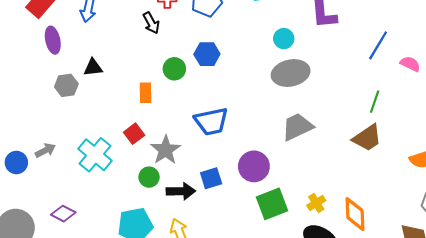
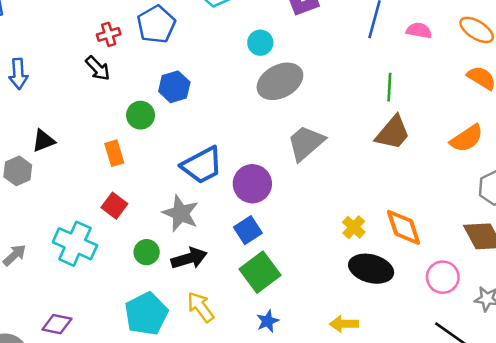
gray star: (166, 150) -> (181, 213), moved
purple circle: (254, 166) -> (252, 184), moved
blue square: (211, 178) -> (248, 230), moved
green square: (272, 204) -> (260, 272), moved

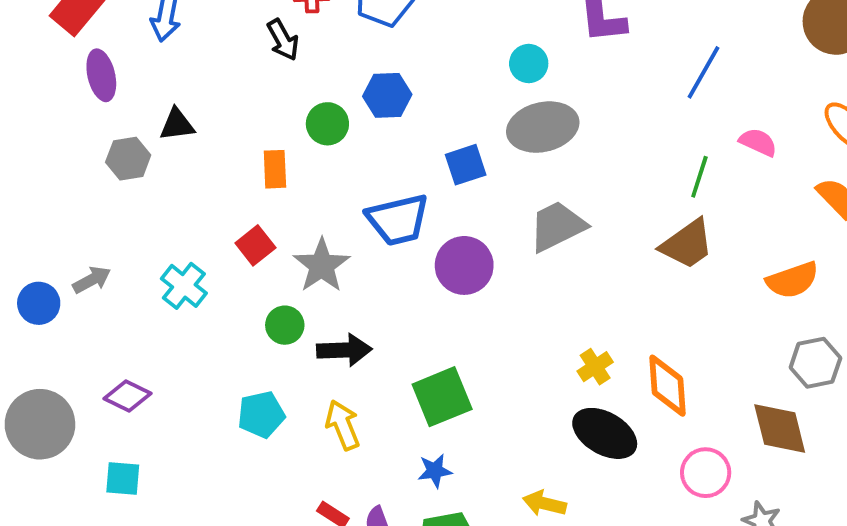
pink semicircle: (419, 30) -> (758, 142), moved
gray star: (181, 213) -> (322, 265), moved
blue square: (248, 230) -> (466, 165), moved
cyan cross: (75, 244) -> (184, 286), size x0.7
cyan pentagon: (146, 314) -> (261, 415), size x0.7

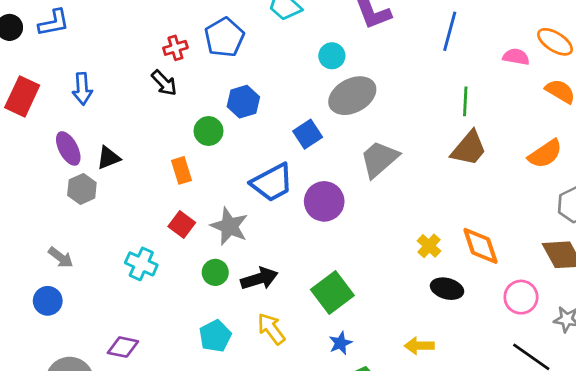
purple ellipse: (101, 75) -> (68, 148), moved
pink semicircle: (758, 142) -> (516, 57), moved
gray arrow: (92, 280) -> (61, 258), moved, turned 80
black ellipse: (605, 433) -> (447, 289), size x0.7

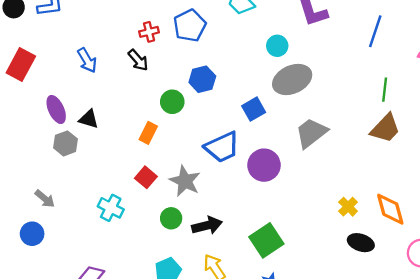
blue arrow: (82, 89) -> (87, 60), moved, turned -30
black triangle: (108, 158) -> (89, 119), turned 35
orange rectangle: (182, 170) -> (148, 133), turned 40

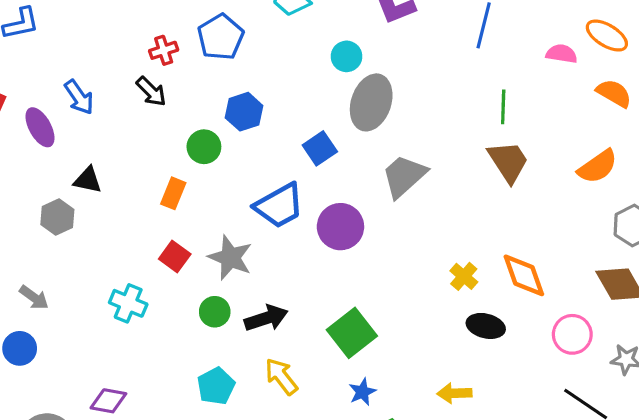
gray ellipse: (292, 79) -> (371, 102), turned -42
purple ellipse: (56, 109) -> (40, 127), moved
brown trapezoid: (385, 128) -> (508, 162), turned -72

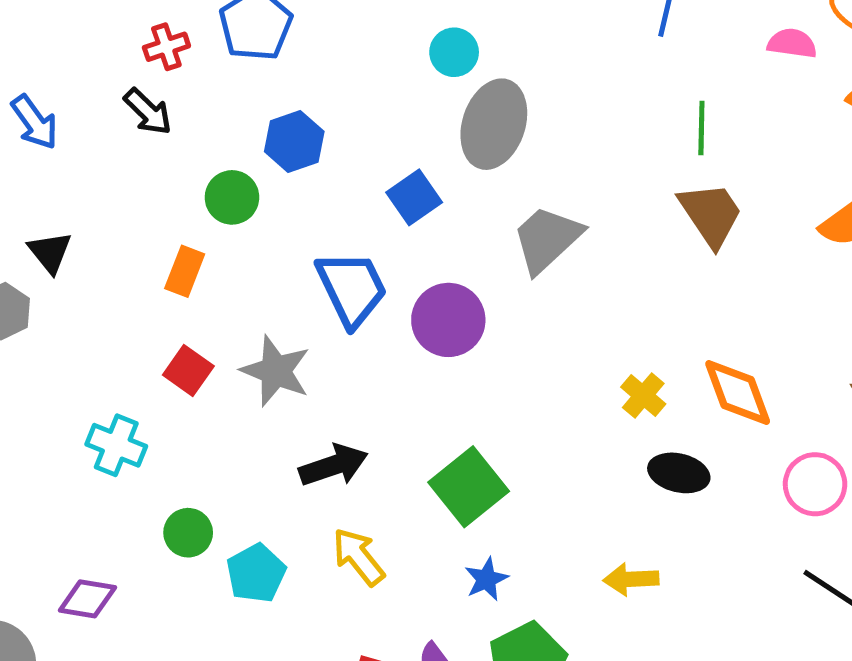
black triangle: (88, 180) -> (50, 252), turned 40
blue trapezoid: (279, 206) -> (352, 288), turned -86
green circle: (215, 312) -> (188, 533), moved

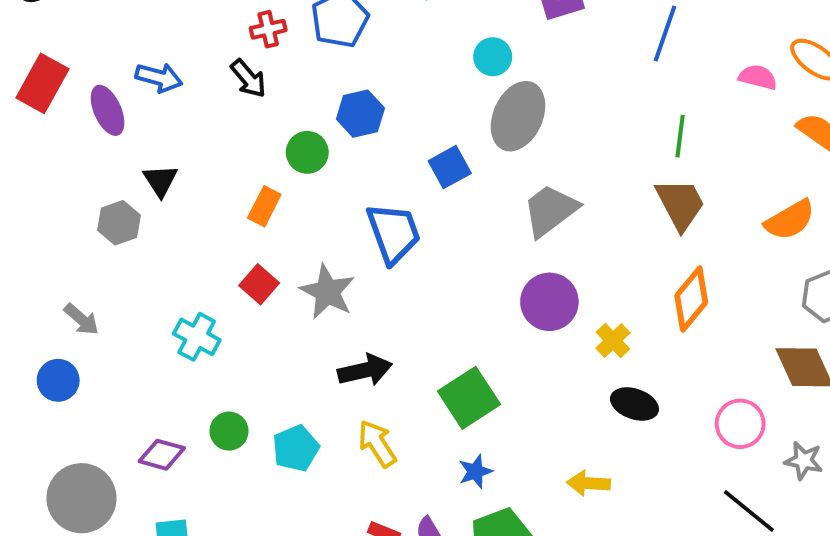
blue arrow: (35, 122) -> (159, 78), turned -45
purple circle: (448, 320) -> (549, 302), moved
orange diamond: (738, 393) -> (691, 299), moved, turned 54
green circle: (188, 533) -> (229, 431), moved

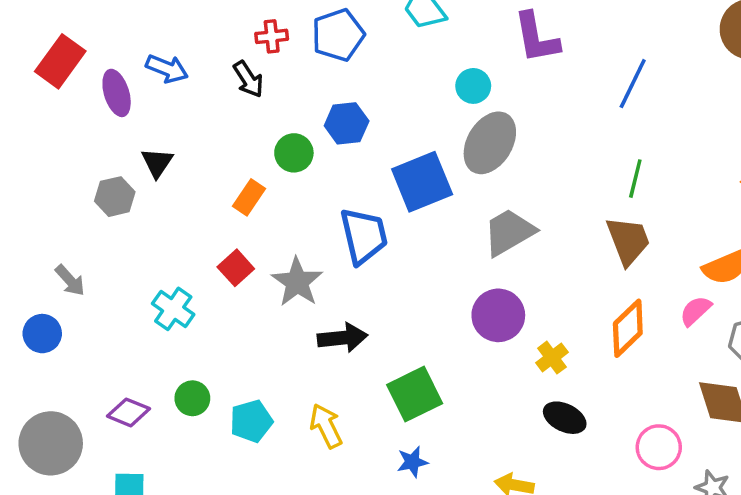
pink semicircle: (758, 77) -> (696, 311), moved, turned -64
blue square: (450, 167) -> (422, 182), size x1.6
black arrow: (365, 370) -> (342, 338), moved

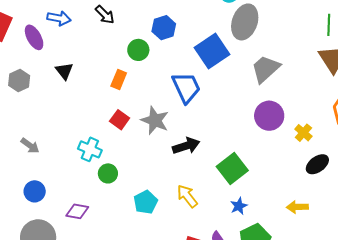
gray hexagon: (115, 197) -> (19, 80), moved
blue circle: (42, 334) -> (35, 191), moved
green circle: (192, 398) -> (108, 173), moved
black ellipse: (565, 418) -> (317, 164), turned -50

